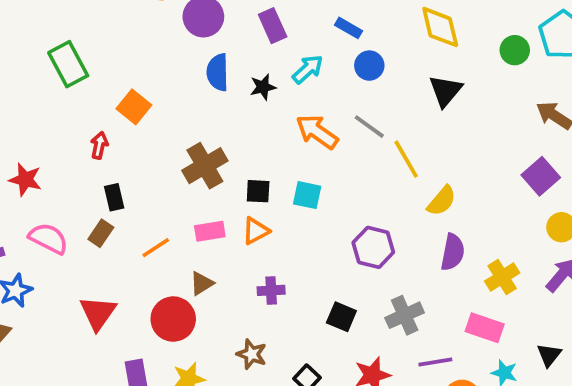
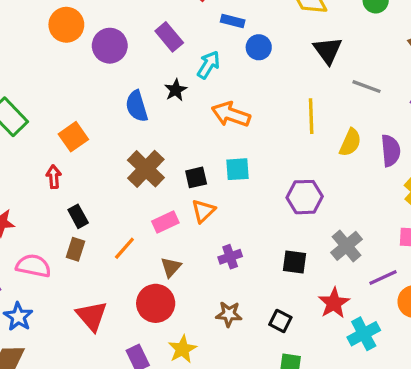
blue semicircle: (218, 72) -> (137, 106), moved
orange square: (134, 107) -> (73, 137), turned 32
gray line: (369, 127) -> (366, 87), moved
yellow line: (406, 159) -> (311, 116), turned 44
purple semicircle: (453, 252) -> (391, 151), moved

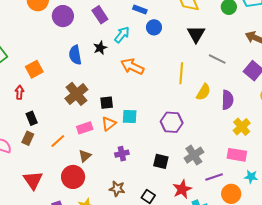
cyan square: (238, 169) -> (130, 117), moved

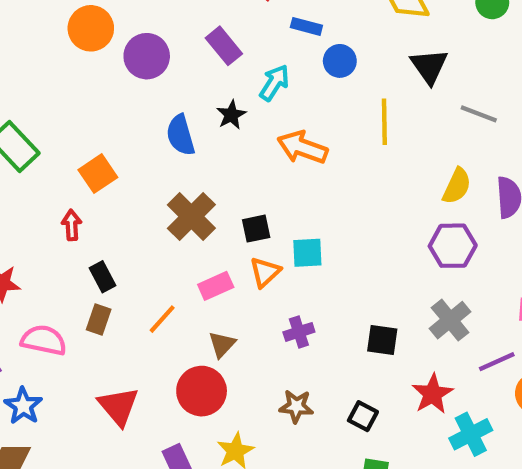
yellow line: (181, 73) -> (384, 122), moved
purple hexagon: (172, 122) -> (453, 246), moved

